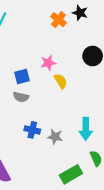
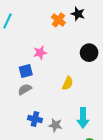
pink star: (48, 63) -> (40, 53), moved
yellow semicircle: (61, 81) -> (68, 83), moved, turned 56
gray semicircle: (21, 97) -> (25, 89), turned 136

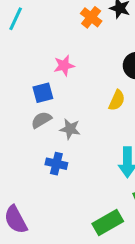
yellow semicircle: (68, 83) -> (117, 100), moved
gray star: (55, 125) -> (70, 129), moved

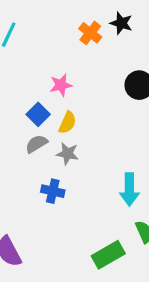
blue square: (43, 93) -> (38, 114), turned -30
yellow semicircle: (117, 100) -> (67, 123), moved

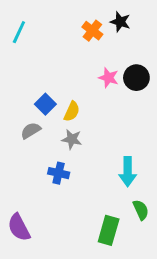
pink star: (61, 85) -> (109, 78), moved, turned 30
gray semicircle: (36, 144) -> (31, 130), moved
green rectangle: (108, 255) -> (109, 230), turned -44

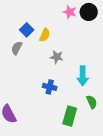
gray semicircle: (31, 130) -> (17, 48), turned -32
gray star: (72, 139) -> (57, 57), moved
blue cross: (59, 173) -> (50, 87), moved

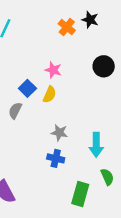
pink star: (70, 12) -> (53, 70), moved
gray star: (57, 57) -> (59, 133), moved

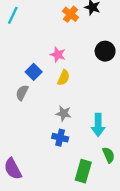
yellow semicircle: (50, 95) -> (64, 78), moved

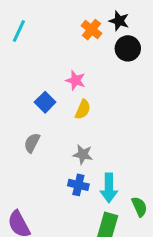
black circle: (105, 51) -> (128, 48), moved
gray semicircle: (22, 93) -> (32, 143), moved
cyan arrow: (98, 125) -> (109, 188), moved

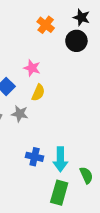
black star: (119, 21) -> (81, 17), moved
gray star: (83, 154) -> (20, 114), moved

